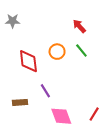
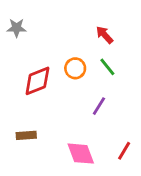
red diamond: (28, 61) -> (37, 81), turned 75
purple line: (45, 91) -> (99, 106), moved, turned 64

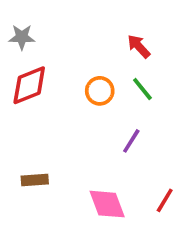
red diamond: (37, 81) -> (29, 85), moved

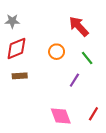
red arrow: (139, 46) -> (79, 26), size x1.5
green line: (142, 89) -> (87, 58), moved
brown rectangle: (35, 180) -> (20, 76), moved

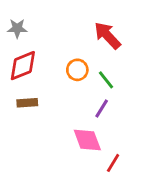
green line: (87, 58) -> (106, 80), moved
red line: (93, 114) -> (113, 163), moved
pink diamond: (61, 116) -> (87, 140), moved

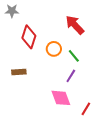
gray star: (17, 28) -> (12, 11), moved
red diamond: (23, 66) -> (29, 37), moved, turned -50
red line: (113, 163) -> (86, 109), moved

